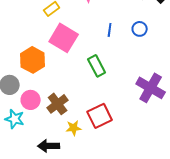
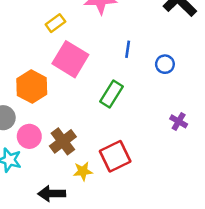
blue circle: (140, 29) -> (165, 64), moved
green rectangle: (97, 66) -> (111, 94), turned 60
purple cross: (151, 88) -> (179, 121), size x0.5

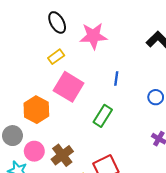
blue circle: (165, 64) -> (156, 97), moved

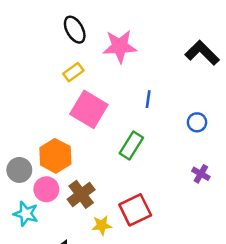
orange hexagon: (36, 110) -> (55, 156), moved

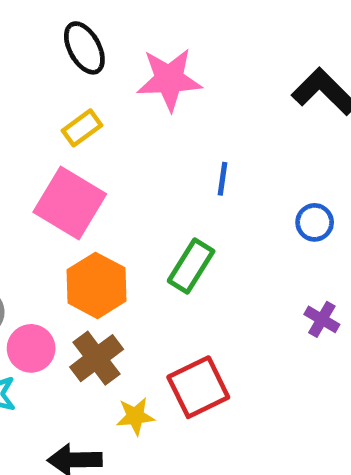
pink square: (89, 109) -> (70, 203), moved
orange hexagon: (55, 156) -> (97, 285), moved

